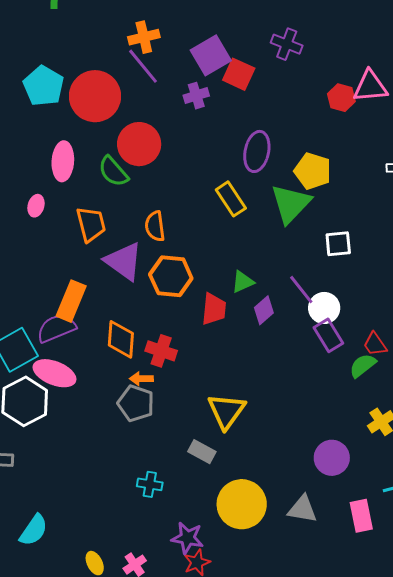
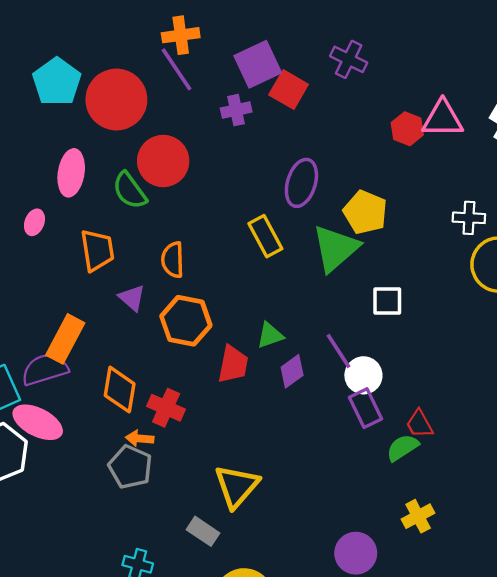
purple triangle: (124, 261) -> (132, 298), size x0.6

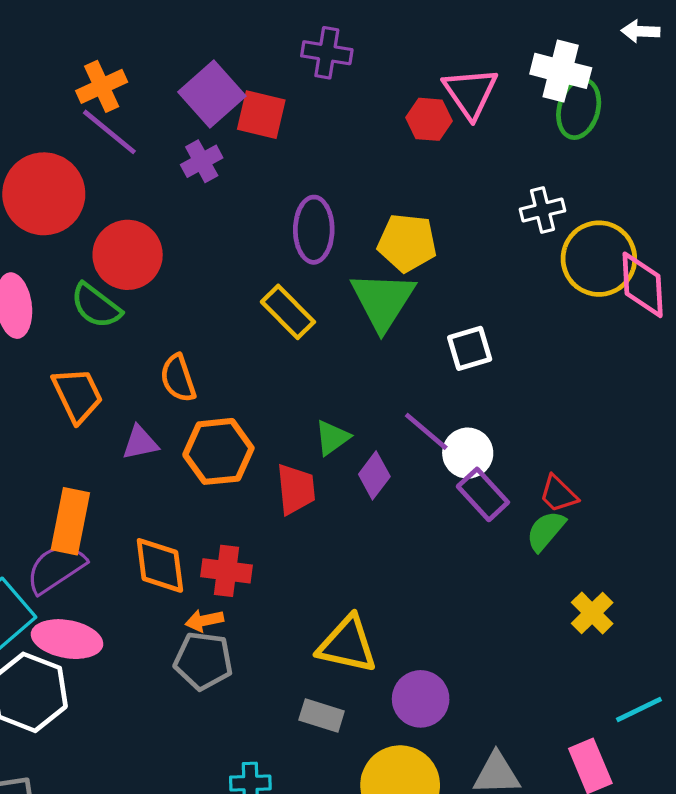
pink triangle: (443, 119) -> (470, 93), turned -48
purple triangle: (132, 298) -> (140, 443), turned -36
yellow triangle: (237, 486) -> (347, 645), turned -42
purple circle: (356, 553) -> (421, 699), moved

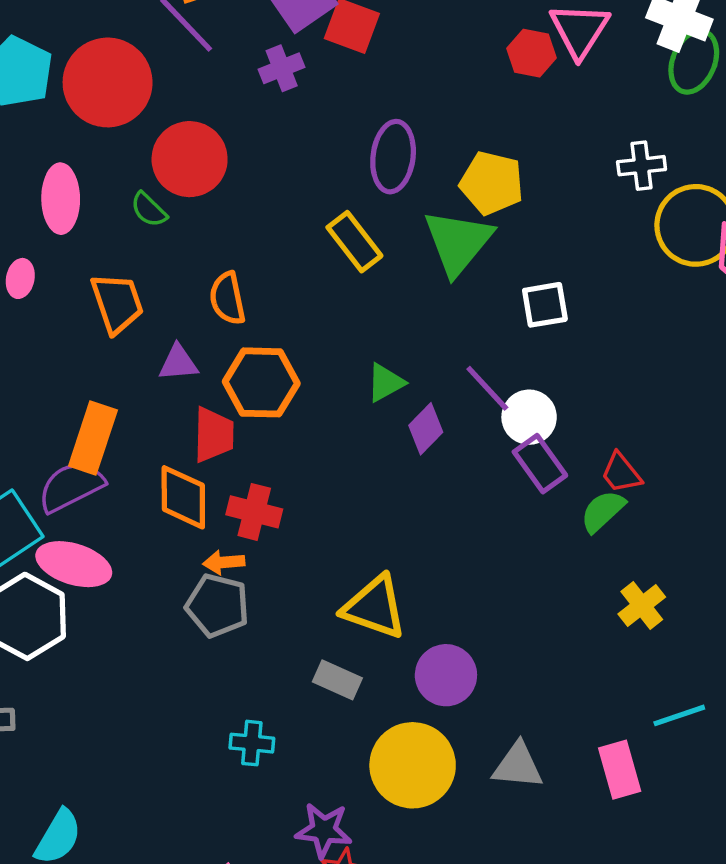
green semicircle: (96, 306) -> (149, 210), size x0.7
red trapezoid: (296, 489) -> (214, 435), moved

